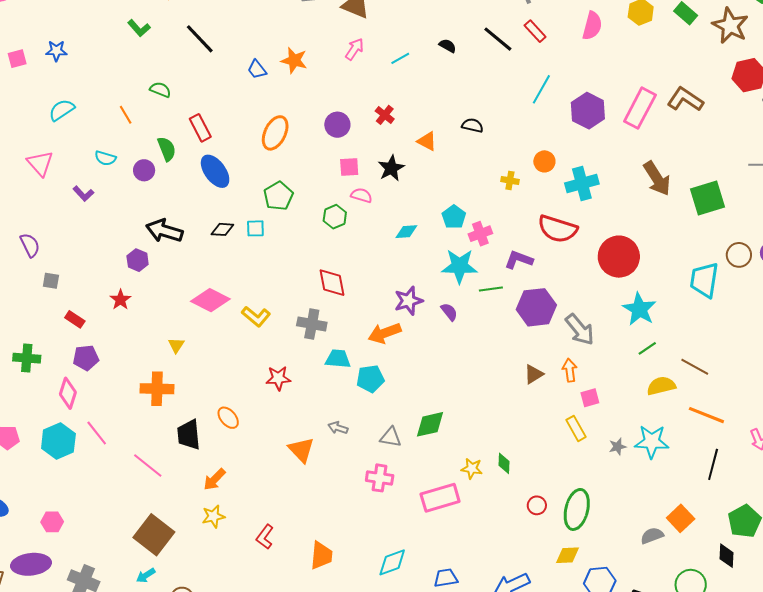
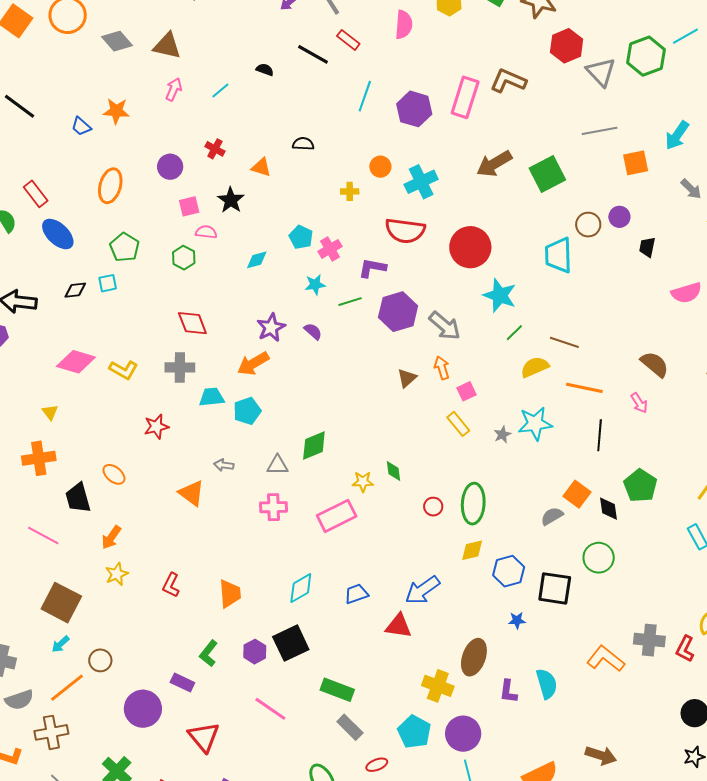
brown arrow: (657, 179) -> (494, 164), turned 102
cyan star: (459, 266) -> (315, 285), size x0.6
black diamond: (727, 556) -> (608, 509), moved

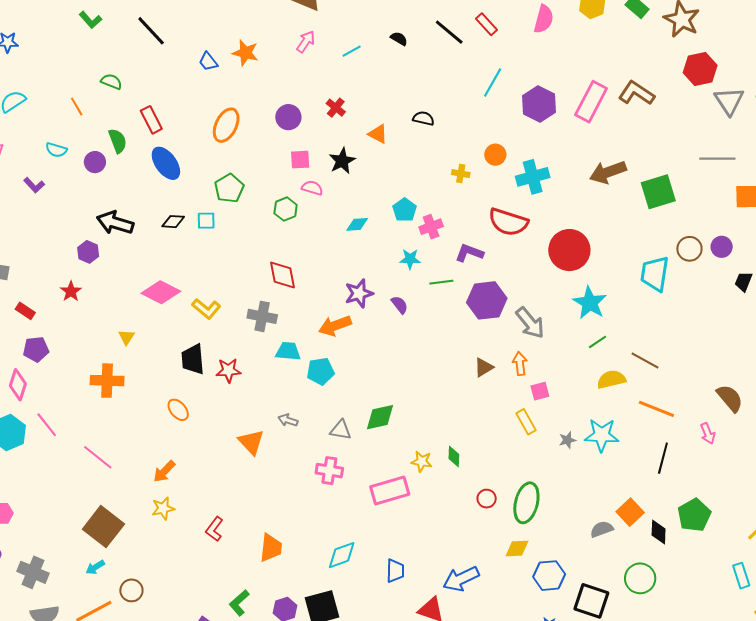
black trapezoid: (78, 498) -> (193, 359), moved
blue trapezoid: (356, 594) -> (395, 571), turned 100

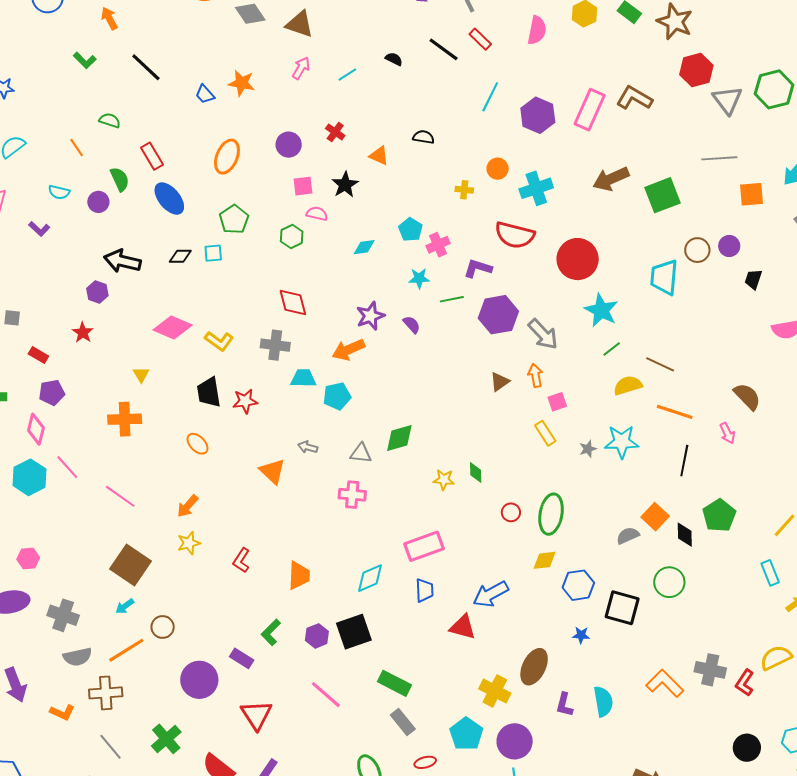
pink rectangle: (390, 490) -> (424, 546), moved

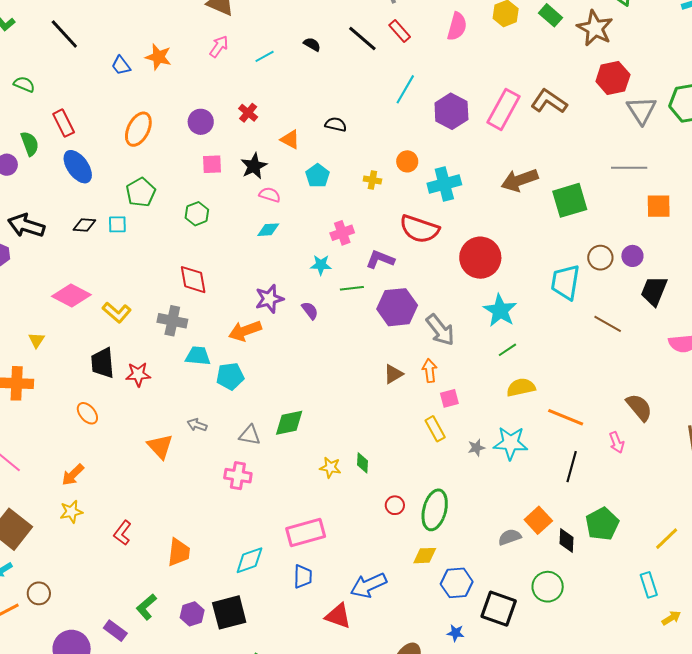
pink semicircle: (317, 214) -> (270, 195), moved
cyan pentagon: (411, 230) -> (318, 176), moved
black trapezoid: (753, 279) -> (654, 291), size x1.5
brown line: (660, 364) -> (608, 324), moved

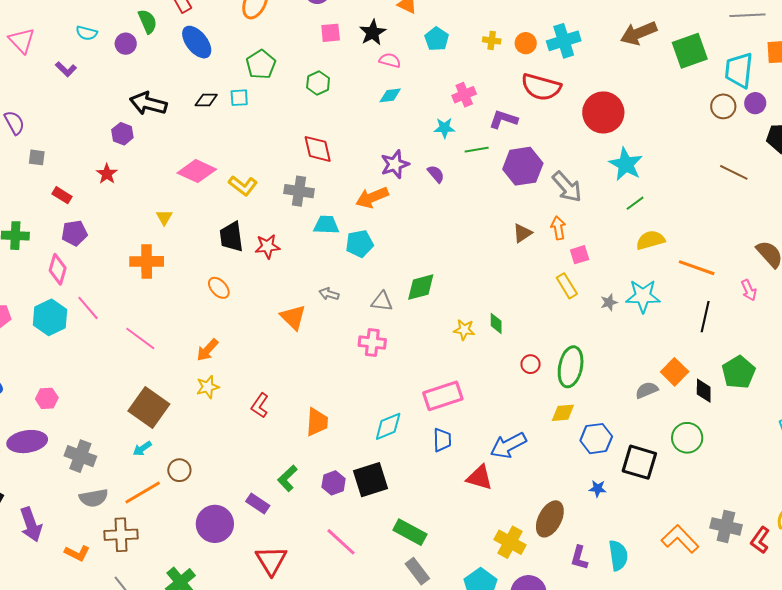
orange circle: (407, 161) -> (526, 43), moved
cyan trapezoid: (565, 282) -> (739, 70), moved

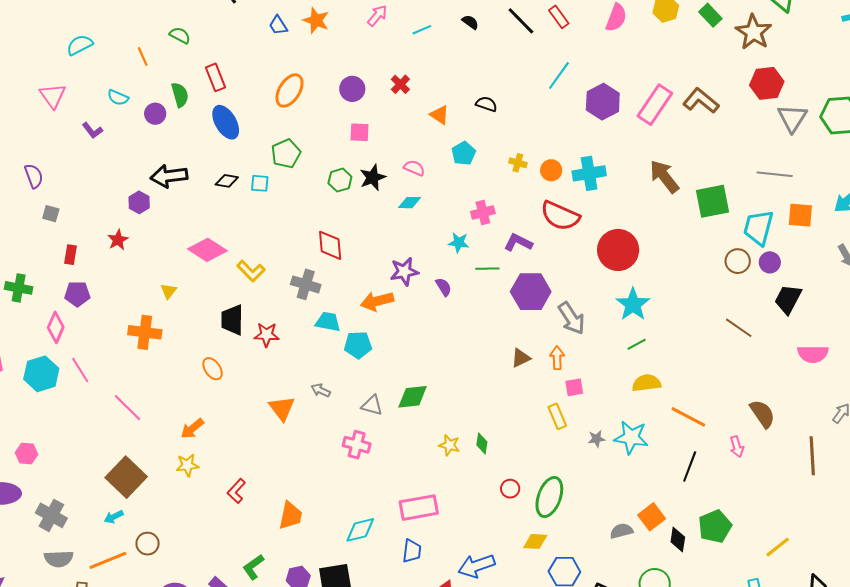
black star: (373, 32) -> (373, 177), moved
brown arrow: (639, 33) -> (664, 176), turned 66
black arrow: (148, 103) -> (169, 176), turned -30
red rectangle: (62, 195) -> (71, 255), turned 60

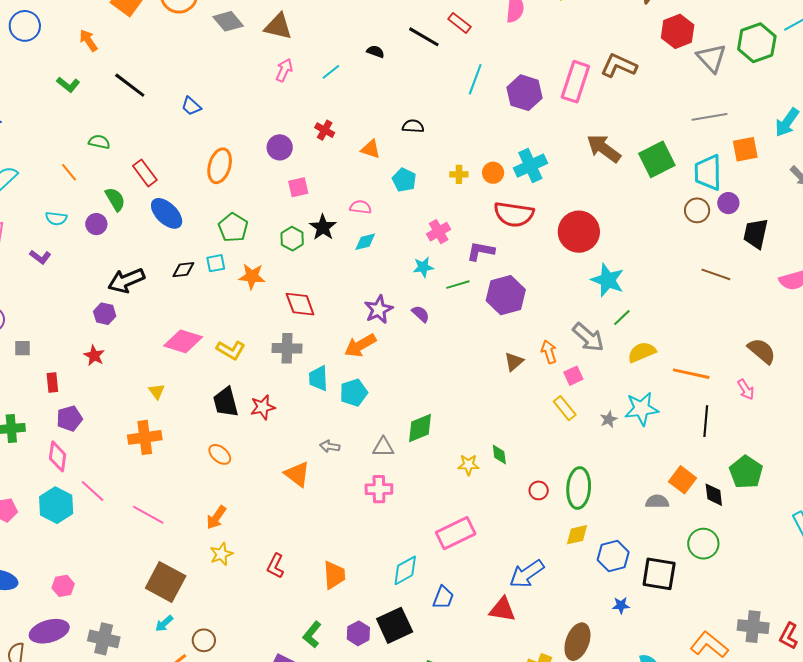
orange star: (316, 20) -> (252, 276), moved
gray arrow: (572, 318) -> (588, 337), moved
cyan trapezoid: (328, 322) -> (318, 378), turned -88
gray semicircle: (621, 531) -> (657, 501), turned 30
blue trapezoid: (412, 551) -> (443, 597), moved, turned 30

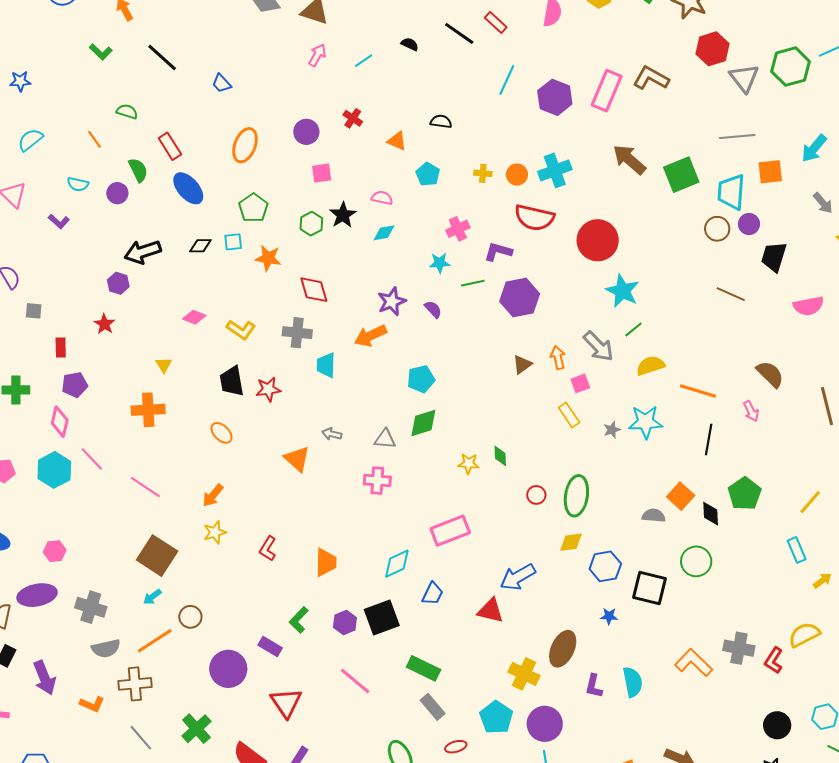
pink diamond: (183, 341) -> (194, 317), size x0.6
cyan pentagon: (354, 393) -> (421, 379), moved

